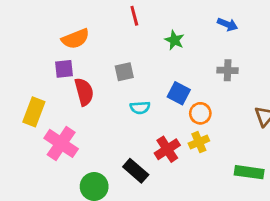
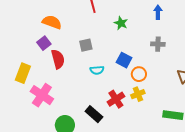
blue arrow: (228, 24) -> (158, 12), turned -112
orange semicircle: (75, 39) -> (52, 22), turned -138
purple square: (64, 69) -> (44, 43), turned -32

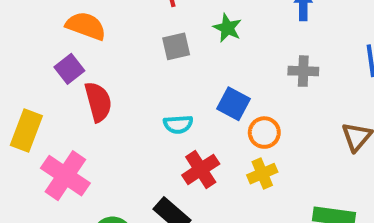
gray square: (86, 45) -> (176, 46), moved
red cross: (116, 99) -> (201, 169), moved

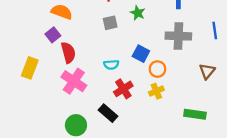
gray cross: (303, 71) -> (178, 36), size x1.6
pink cross: (65, 176) -> (74, 81), moved

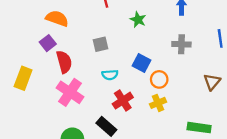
gray square: (110, 23) -> (101, 44), moved
gray cross: (178, 36) -> (181, 44), size x0.7

